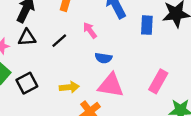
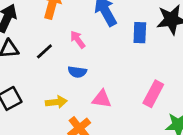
blue semicircle: (103, 58) -> (77, 72), moved
pink triangle: (111, 85) -> (102, 99), size x0.7

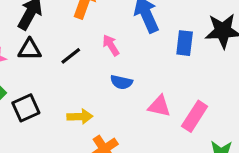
blue semicircle: (77, 72) -> (121, 82), moved
pink triangle: (102, 99) -> (159, 106), moved

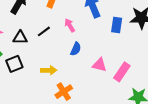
black triangle: (30, 49) -> (20, 38), moved
blue semicircle: (121, 82) -> (76, 49), turned -80

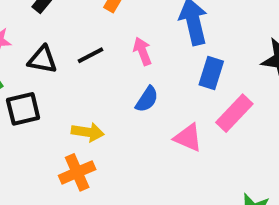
blue rectangle: (117, 25) -> (211, 73), moved
pink rectangle: (122, 72) -> (234, 113), moved
orange cross: (64, 92) -> (77, 172), moved

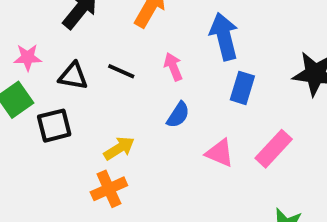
black line: (91, 55) -> (121, 71), turned 52
pink rectangle: (234, 113) -> (274, 149), moved
yellow arrow: (88, 132) -> (119, 148), turned -40

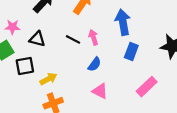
black line: (121, 71) -> (73, 39), moved
yellow arrow: (119, 148) -> (48, 79), moved
pink triangle: (220, 153) -> (100, 91), moved

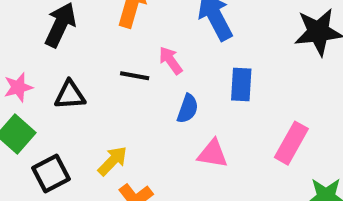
blue rectangle: (131, 52) -> (241, 85), moved
black square: (25, 66) -> (51, 173), moved
pink rectangle: (147, 87) -> (291, 143), moved

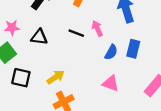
blue semicircle: (188, 109) -> (111, 52), moved
black square: (51, 173) -> (21, 78), turned 30

